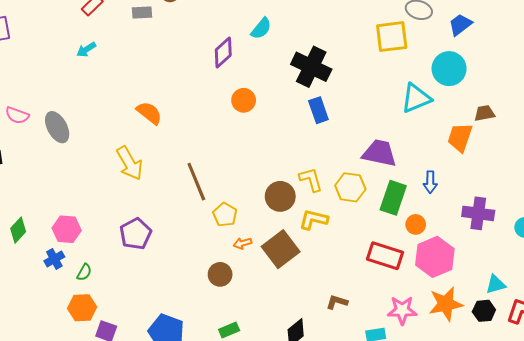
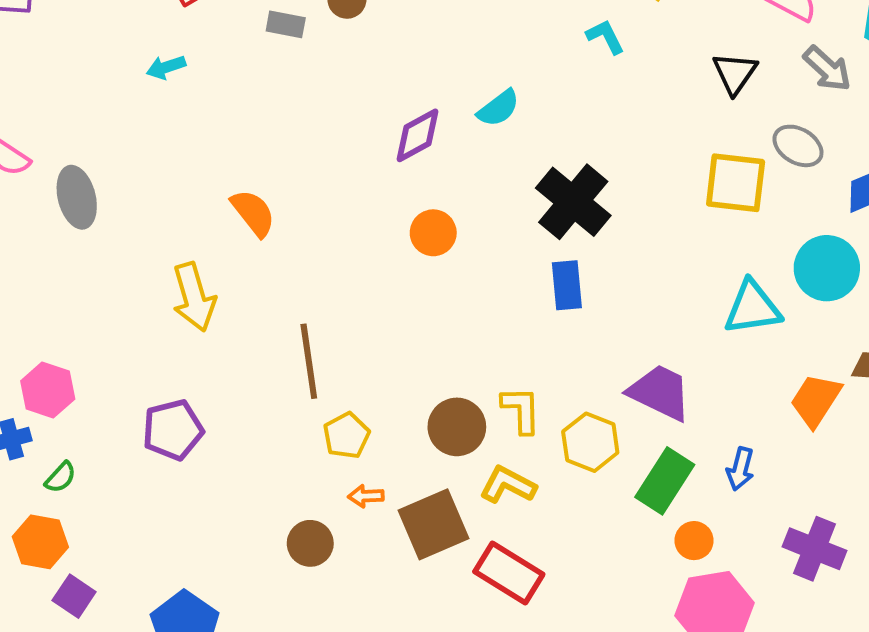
red rectangle: (385, 256) -> (509, 573), moved

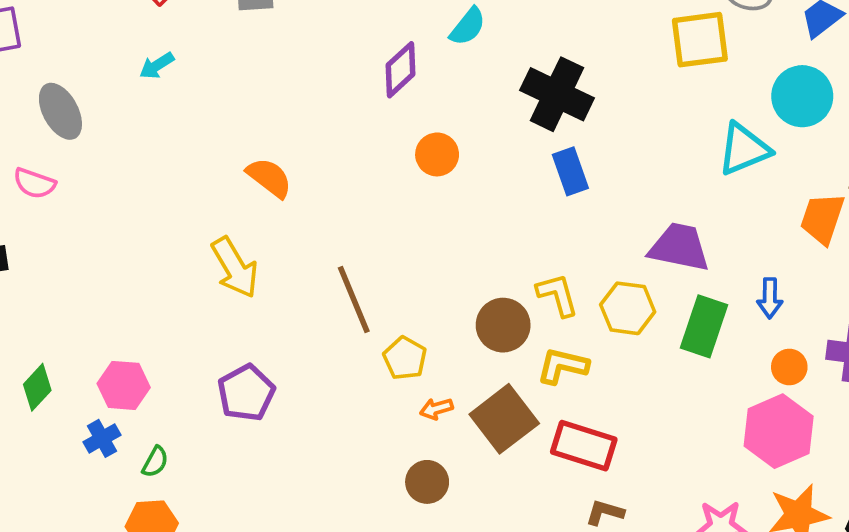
gray ellipse: (77, 197) -> (60, 111), moved
orange circle: (694, 541) -> (789, 367), moved
brown circle: (310, 543) -> (427, 482), moved

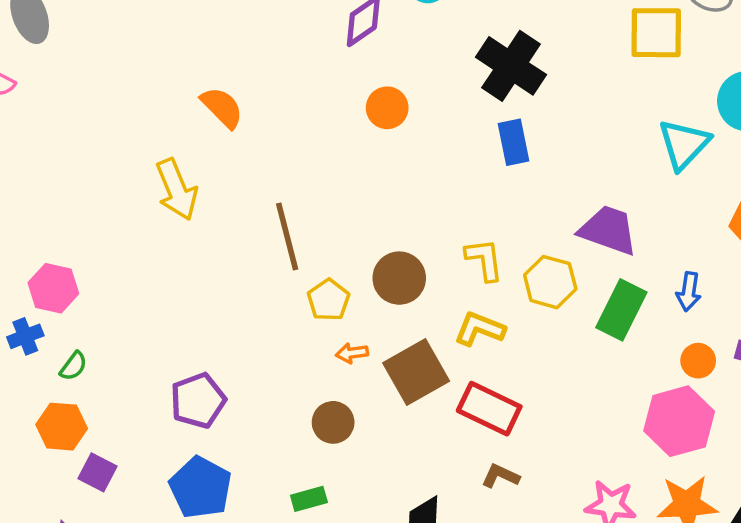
cyan triangle: (744, 149) -> (684, 144), turned -32
brown circle: (503, 325) -> (399, 278), moved
purple pentagon: (246, 393) -> (198, 401), moved

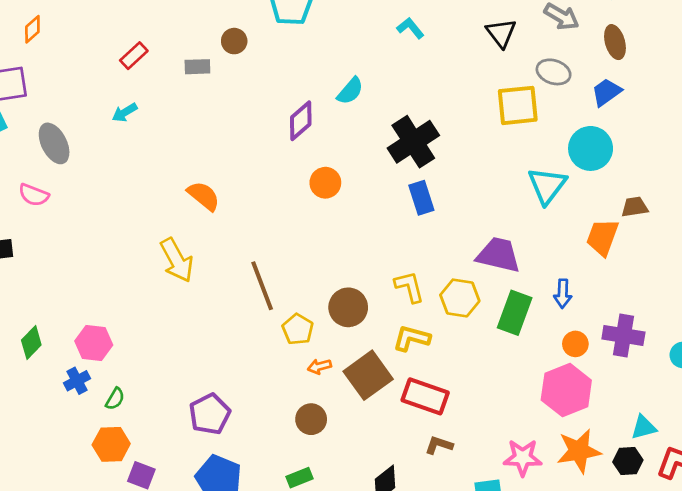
black cross: (511, 66) -> (413, 142), turned 30

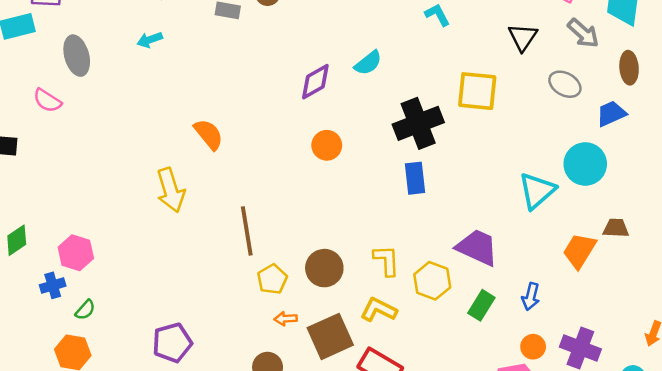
yellow square: (518, 105) -> (477, 91), moved
green rectangle: (515, 313) -> (481, 305), size x0.7

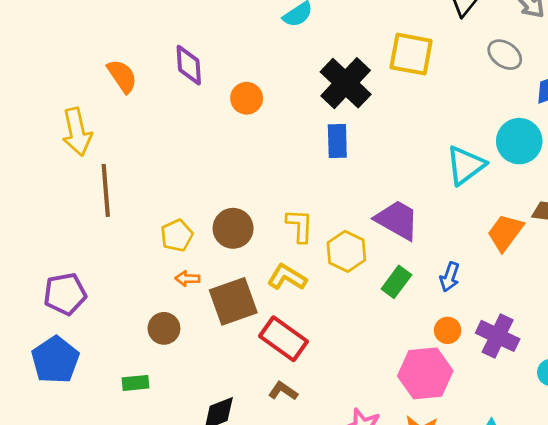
purple diamond: (315, 82) -> (189, 65), moved, turned -69
black cross: (418, 123) -> (346, 83), turned -30
brown line: (247, 231) -> (106, 190), moved

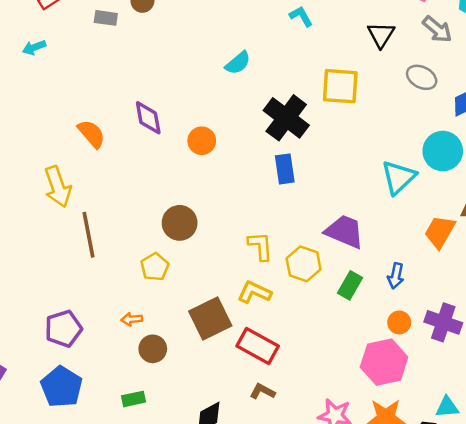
brown circle: (233, 228) -> (180, 223), moved
orange arrow: (187, 279) -> (132, 319), moved

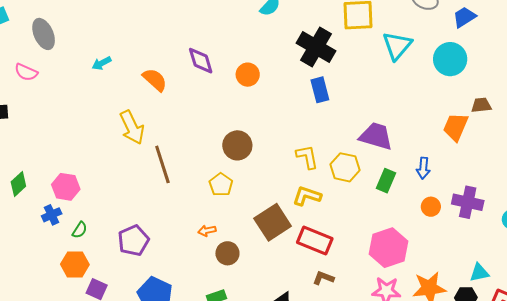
cyan arrow: (34, 48) -> (102, 63), moved
cyan triangle: (399, 177) -> (397, 46), moved
purple pentagon: (63, 329) -> (133, 240), moved
pink hexagon: (384, 362) -> (388, 248), moved

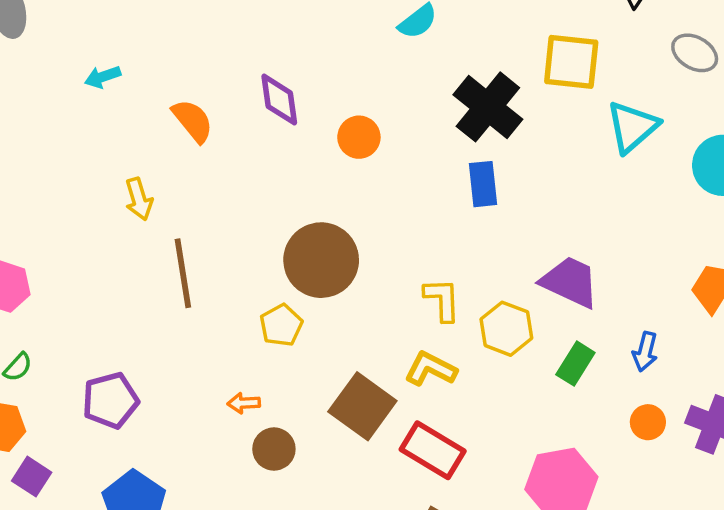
yellow arrow: (132, 127) -> (139, 199), size x0.7
brown circle: (237, 145) -> (321, 260), size x1.4
brown square: (273, 222) -> (362, 406), turned -30

